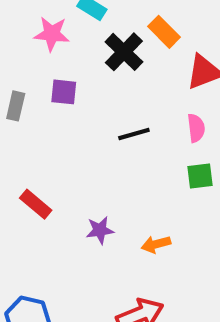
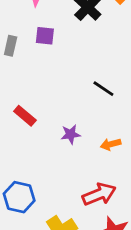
black line: (134, 134) -> (103, 89), moved, turned 50

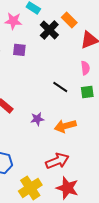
orange arrow: (111, 144) -> (65, 126), size x1.5

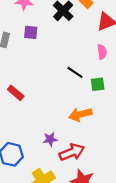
green square: (87, 92) -> (98, 84), moved
purple star: (37, 119) -> (50, 139), moved

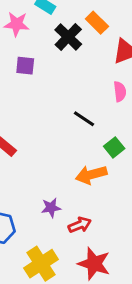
green square: (98, 84) -> (114, 147), moved, turned -32
red arrow: (72, 152) -> (80, 225), size x0.7

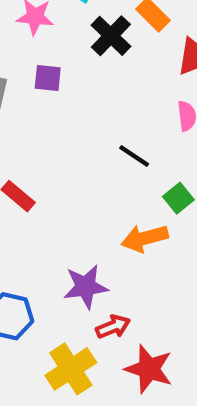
purple star: (51, 208) -> (86, 287), size x1.5
red arrow: (80, 225) -> (113, 327), moved

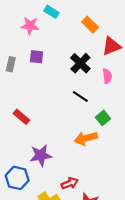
black cross: (111, 36) -> (80, 63), moved
purple star: (86, 287) -> (41, 155), moved

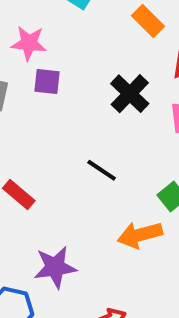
pink star: (30, 26) -> (29, 43), moved
black line: (80, 96) -> (102, 170), moved

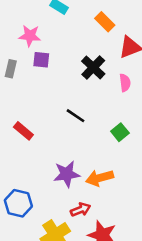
orange arrow: (140, 235) -> (100, 178), moved
purple star: (55, 267) -> (67, 174), moved

